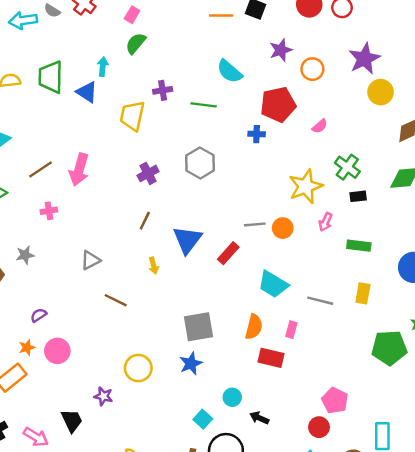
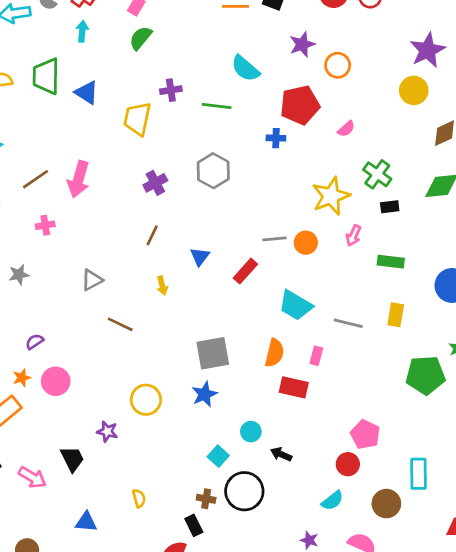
purple star: (364, 59) -> (427, 50), moved
cyan arrow: (103, 67) -> (82, 31), moved
blue triangle: (187, 240) -> (200, 257), size x0.6

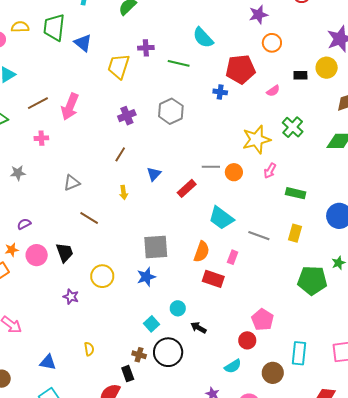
purple star: (302, 44) -> (258, 15), moved
black rectangle: (390, 207) -> (300, 75), moved
black trapezoid: (72, 459) -> (65, 253), moved

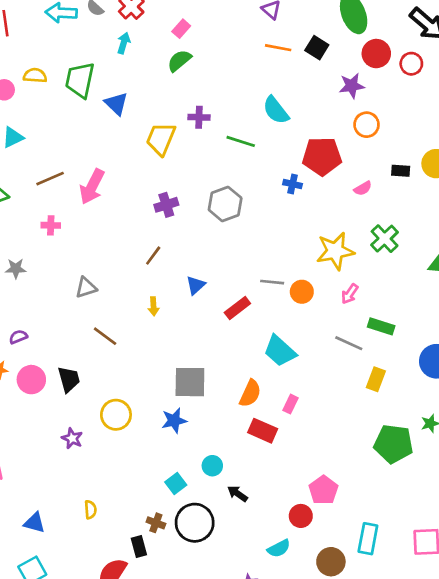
gray line: (259, 236) -> (349, 343), moved

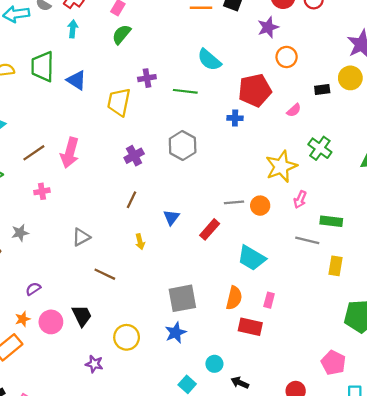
pink pentagon: (323, 490) -> (333, 363), moved

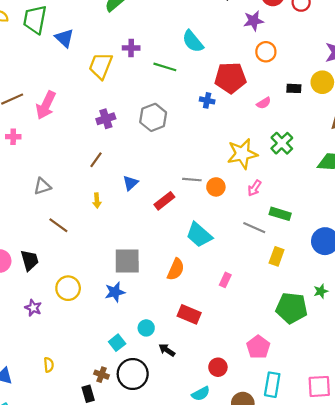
pink rectangle: (269, 300) -> (225, 280), moved
red rectangle: (250, 327) -> (189, 314), moved

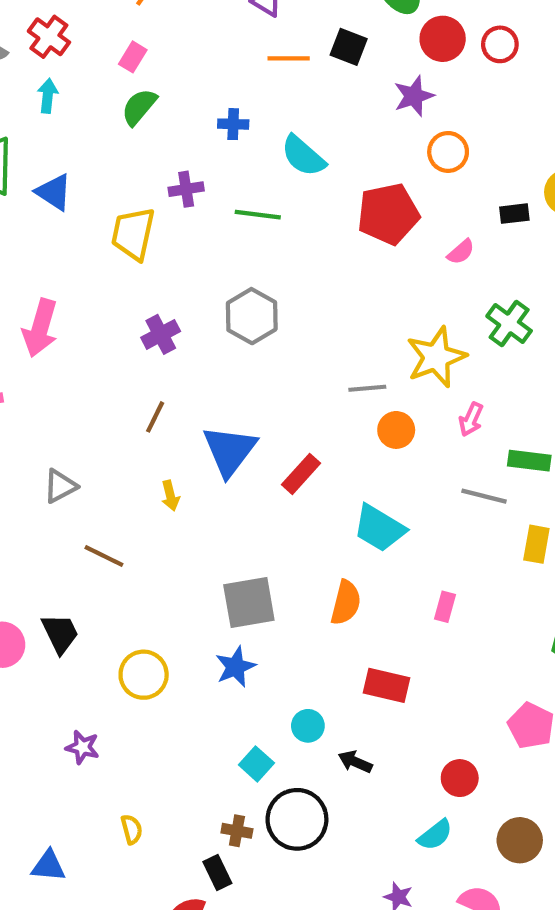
blue cross: (207, 100) -> (233, 124), moved
gray line: (192, 180) -> (367, 388), moved
blue triangle: (130, 183) -> (230, 451), size x1.8
purple star: (33, 308) -> (82, 747), moved

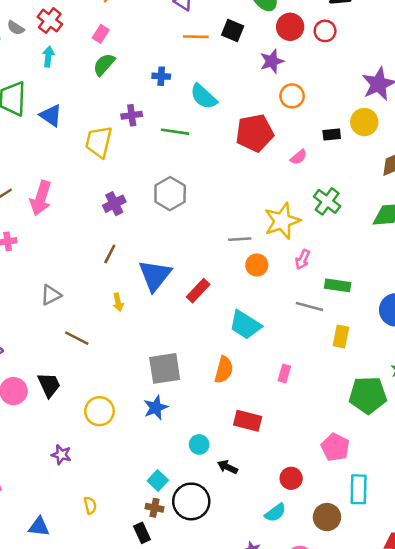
cyan square: (256, 764) -> (158, 481), moved

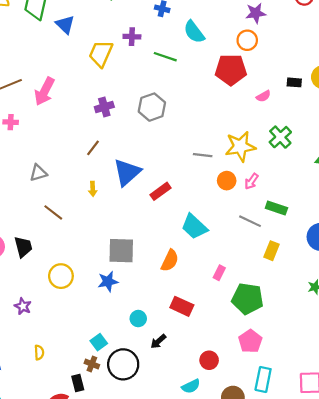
orange circle: (292, 96) -> (247, 40), moved
orange circle: (257, 265) -> (227, 181), moved
green pentagon: (368, 395) -> (248, 299), moved
black arrow: (228, 467) -> (158, 341), turned -77

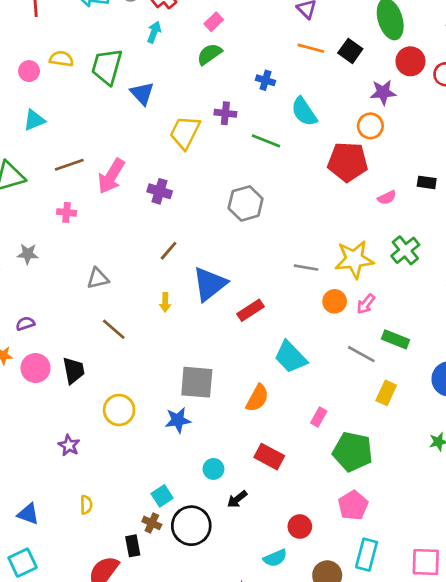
purple cross: (104, 107) -> (160, 191), moved, turned 30

